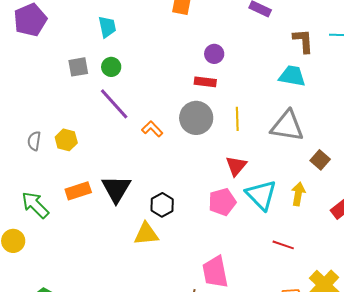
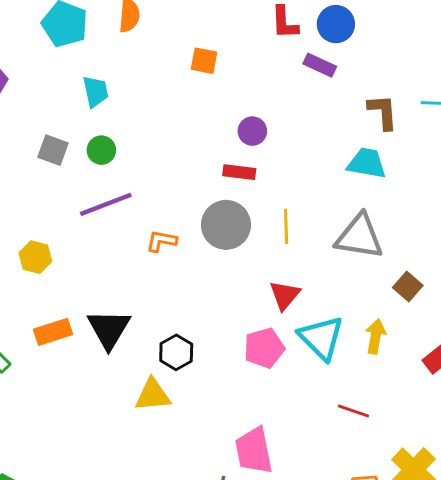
gray square: (78, 67) -> (53, 150), turned 30
purple line: (114, 104) -> (106, 204), turned -69
orange L-shape: (152, 129) -> (161, 241), turned -35

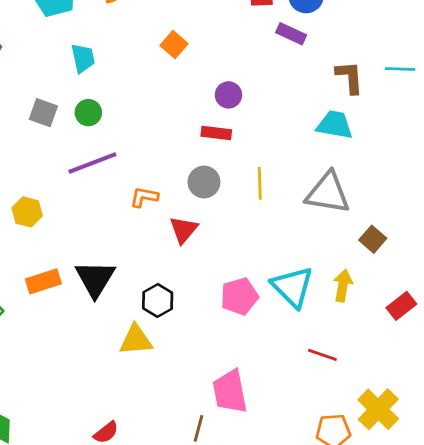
orange square: (204, 61) -> (174, 45), moved, turned 30
gray circle: (226, 225) -> (204, 182), size x0.7
red triangle: (285, 295) -> (184, 230), moved

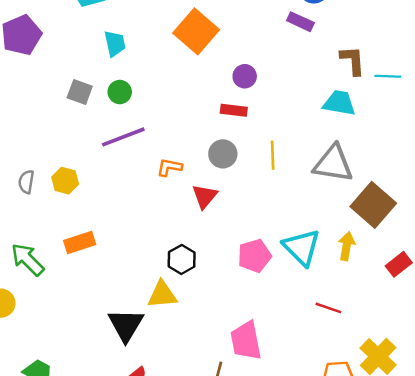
orange square: (174, 45) -> (196, 31), size x1.8
cyan line: (400, 69) -> (388, 76), moved
brown square: (373, 239) -> (373, 205), size x1.8
black triangle: (95, 279) -> (126, 325), moved

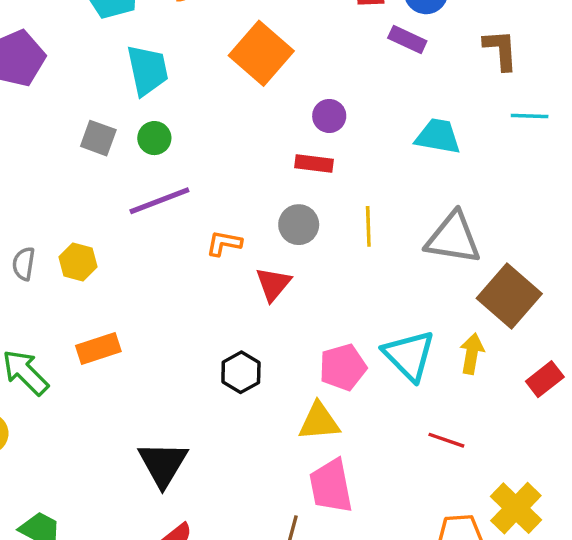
cyan trapezoid: (115, 43) -> (148, 70), size x1.4
brown L-shape: (353, 60) -> (501, 50), moved
cyan trapezoid: (339, 103) -> (438, 136), moved
yellow triangle: (162, 295) -> (319, 422), moved

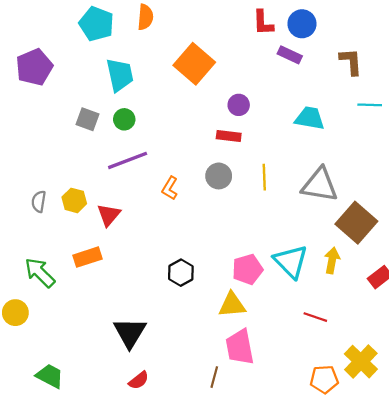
orange L-shape: (224, 243) -> (170, 188), turned -70
red triangle: (273, 284) -> (109, 215), moved

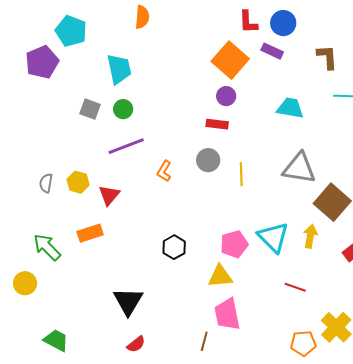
cyan pentagon: (96, 24) -> (71, 31), moved
orange square: (194, 64) -> (230, 60), moved
yellow line: (264, 177) -> (241, 174), moved

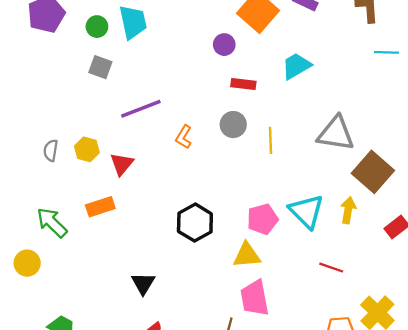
purple circle: (226, 96) -> (224, 45), moved
cyan trapezoid: (290, 108) -> (296, 66), moved, turned -40
green circle: (123, 109) -> (97, 27), moved
black hexagon: (174, 247) -> (195, 223), size x1.4
black triangle: (128, 301) -> (143, 283), size x0.7

